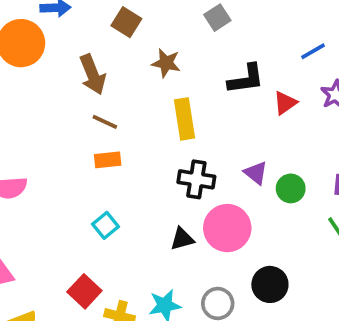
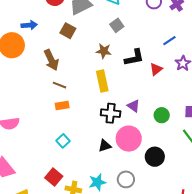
brown star: (166, 63) -> (104, 51), moved
purple triangle: (256, 173) -> (134, 106), moved
black circle: (270, 284) -> (155, 157), moved

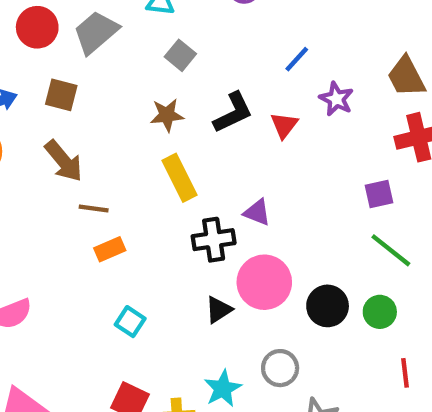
brown square: (68, 31) -> (61, 95), moved
green circle: (162, 115) -> (380, 312), moved

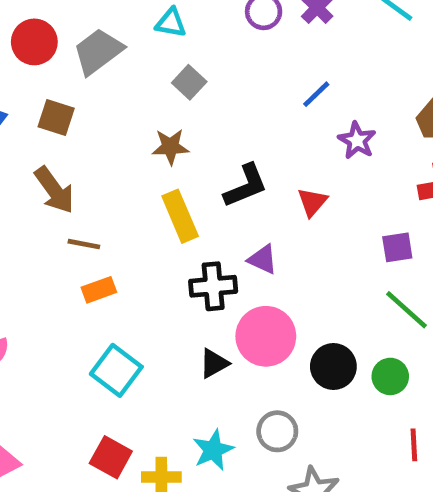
black L-shape: (233, 113) -> (246, 186), moved
red triangle: (284, 125) -> (312, 202), moved
cyan square: (130, 322) -> (116, 370), size x1.5

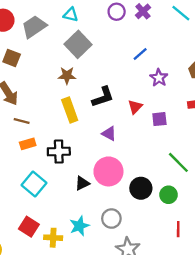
gray square: (189, 82) -> (78, 44), size x1.6
purple square: (397, 247) -> (159, 119), moved
black cross: (213, 286) -> (59, 151), moved

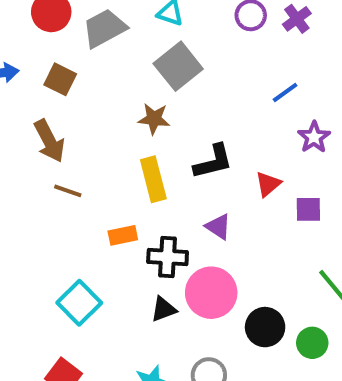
orange rectangle: (28, 144) -> (123, 235), moved
black cross: (59, 151) -> (168, 257), moved

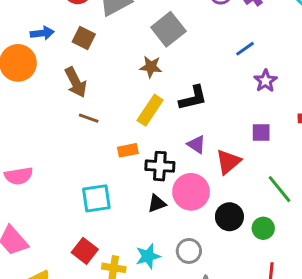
yellow rectangle: (153, 179) -> (150, 110), turned 48
red triangle: (268, 184) -> (228, 162), moved, size x1.4
cyan square: (79, 303) -> (96, 198), turned 36

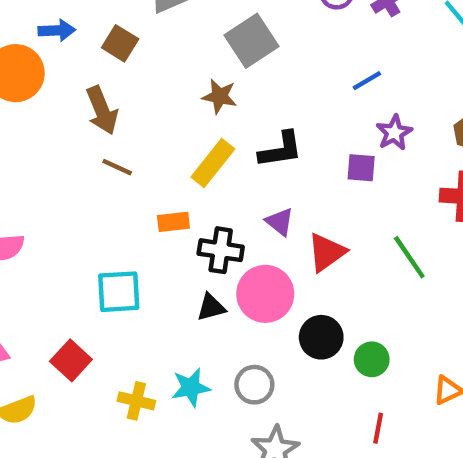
purple square: (261, 133) -> (361, 168), moved
green line: (280, 189) -> (409, 257), moved
red square: (85, 251) -> (71, 360), moved

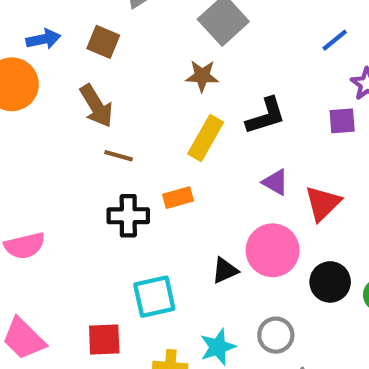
black cross: (221, 250) -> (128, 216), moved
cyan square: (119, 292) -> (154, 297), moved
red square: (71, 360) -> (104, 340), turned -36

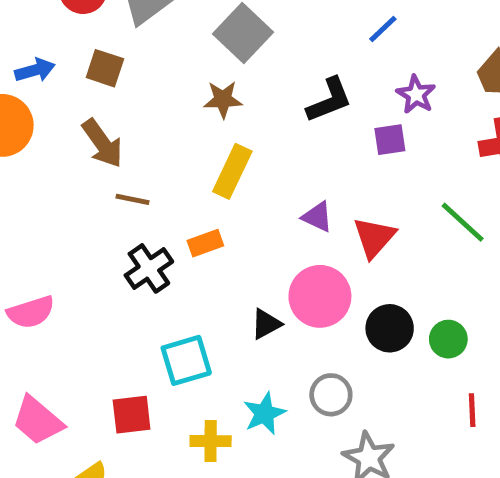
blue line: (335, 40) -> (383, 29), moved
black L-shape: (266, 116) -> (329, 100), moved
black cross: (128, 216) -> (149, 268), turned -30

